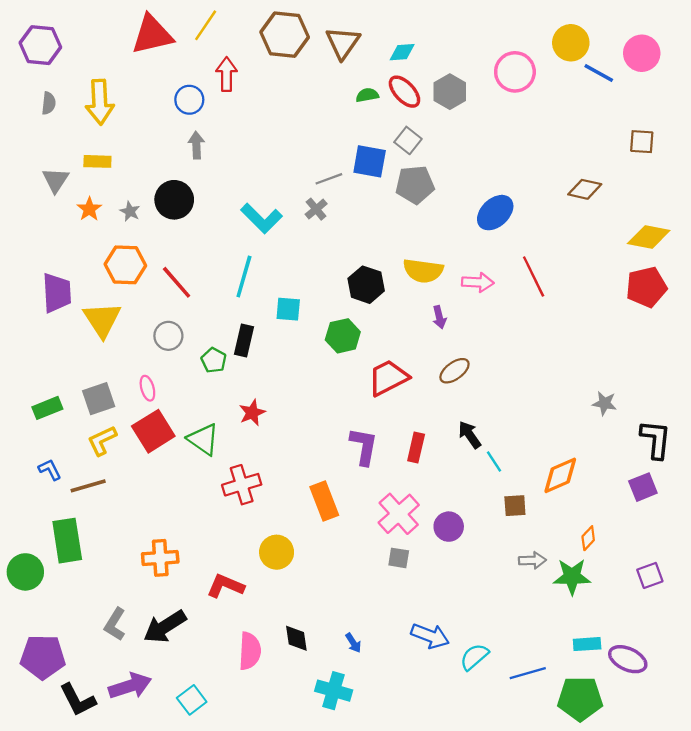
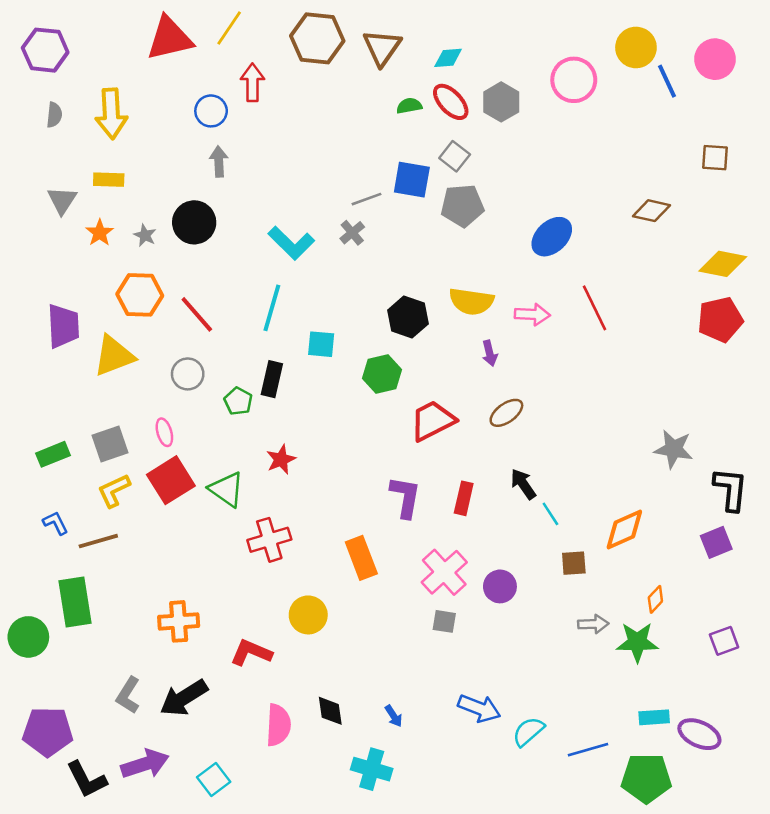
blue line: (599, 73) -> (667, 81), turned 36
yellow triangle: (102, 320) -> (114, 356), turned 42
gray star: (605, 403) -> (674, 449), size x1.4

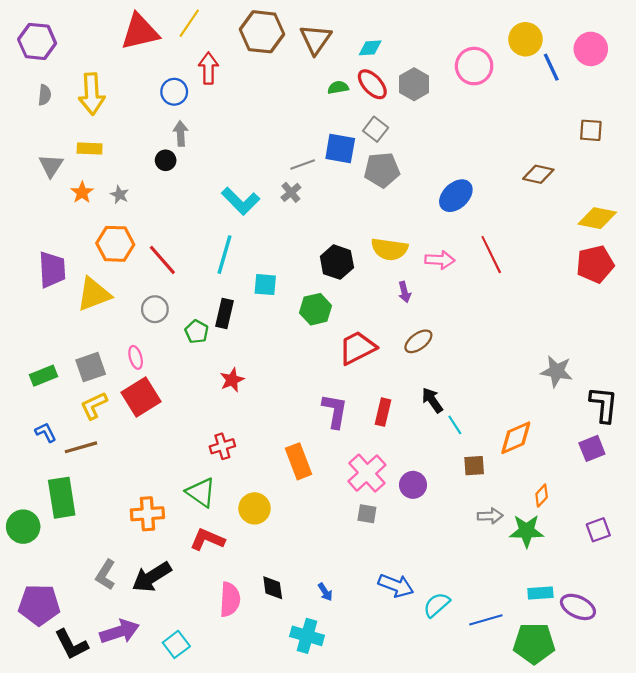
black circle: (194, 222) -> (166, 160), moved, size x0.6
green triangle: (227, 489) -> (201, 492), moved
red cross: (269, 540) -> (222, 446), size x0.7

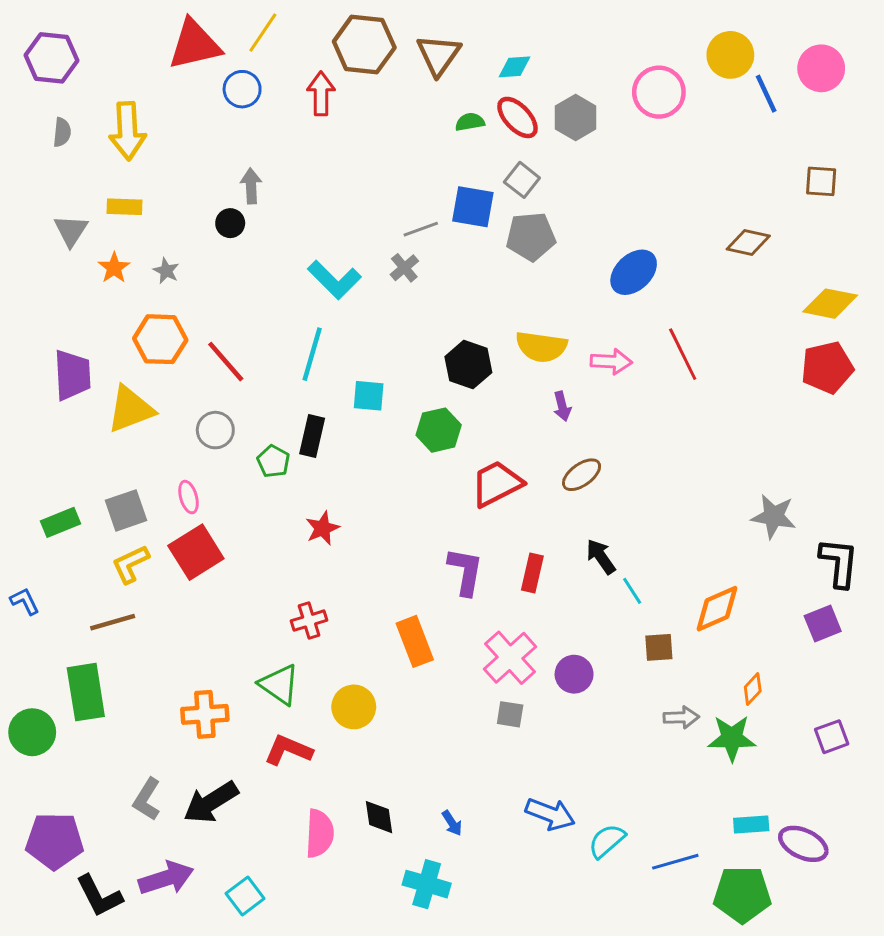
red arrow: (208, 68) -> (321, 94), moved
blue circle: (174, 92) -> (242, 89), moved
blue L-shape: (46, 432) -> (25, 601), moved

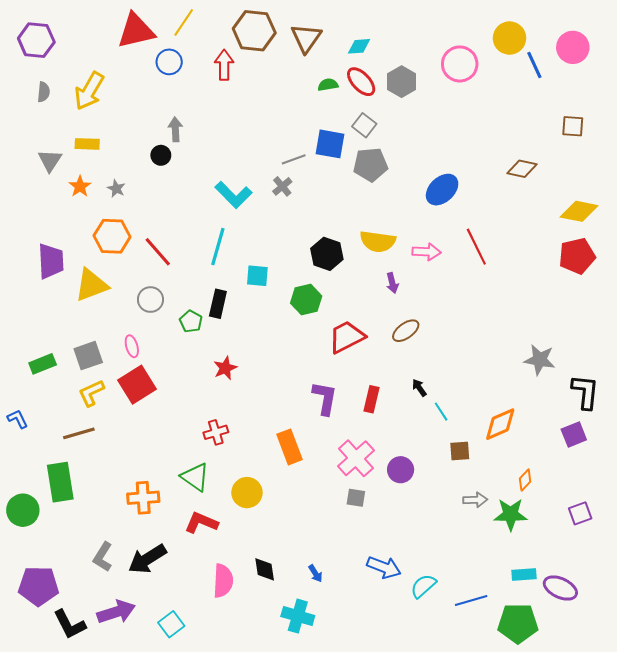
yellow arrow: (127, 131) -> (89, 91), turned 33
black arrow: (601, 557) -> (419, 388), size x0.7

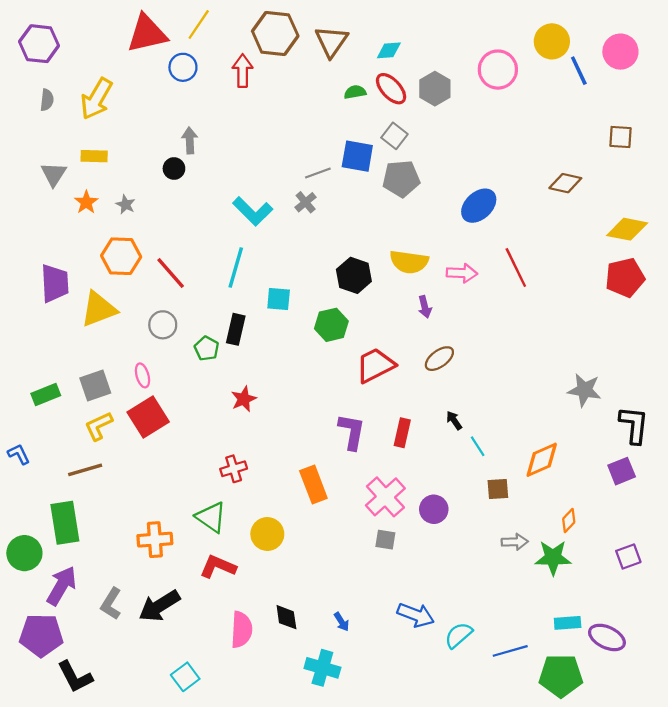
purple arrow: (116, 612) -> (62, 586), moved, turned -42

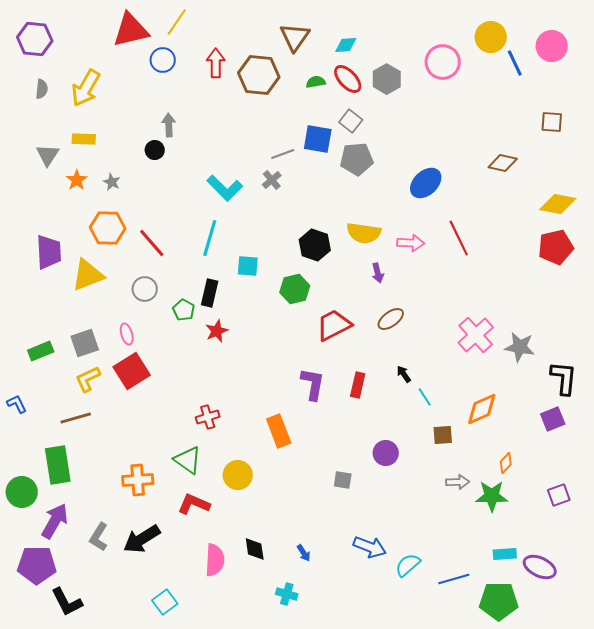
brown hexagon: (275, 34) -> (259, 75), moved
red star: (244, 399) -> (217, 331), moved
pink cross: (385, 497) -> (476, 335), moved
cyan cross: (322, 668) -> (287, 594), size x0.7

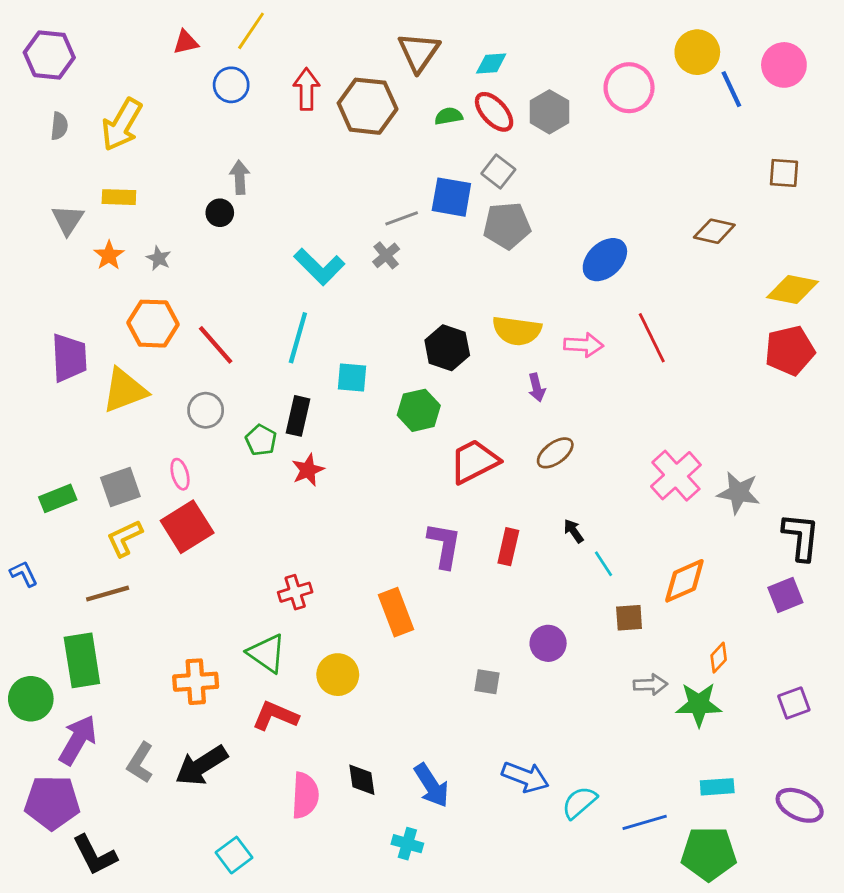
red triangle: (131, 30) -> (186, 42), size x0.5
blue arrow: (304, 553) -> (432, 785), size x1.8
purple ellipse: (540, 567) -> (800, 805), moved

